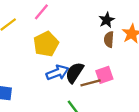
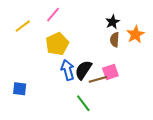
blue arrow: (57, 73) -> (68, 70), turned -84

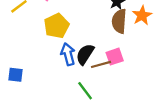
brown semicircle: (115, 40) -> (119, 21), size x1.5

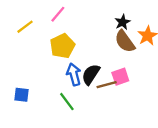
brown semicircle: (119, 21) -> (125, 41), turned -40
green line: (85, 91) -> (67, 102), moved

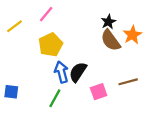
pink square: (120, 77) -> (99, 92), moved
brown line: (107, 85) -> (128, 82), moved
green line: (67, 102) -> (55, 98), turned 66

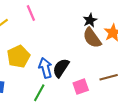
pink line: (46, 14) -> (31, 13), turned -63
yellow pentagon: (51, 45) -> (18, 57), moved

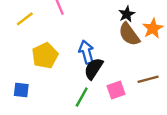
blue arrow: (45, 68) -> (86, 52), moved
green line: (39, 93) -> (82, 97), moved

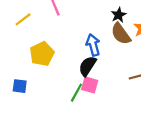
blue arrow: (86, 52) -> (93, 45), moved
pink square: (116, 90) -> (90, 85), moved, turned 35

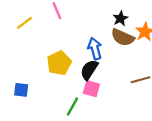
brown semicircle: (121, 34) -> (123, 37), turned -30
yellow pentagon: (42, 54) -> (59, 63), moved
green line: (76, 93) -> (72, 107), moved

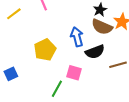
black semicircle: (89, 70) -> (95, 52), moved, turned -144
blue square: (21, 90) -> (11, 74), turned -32

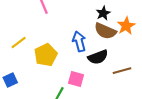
yellow line: (14, 14) -> (19, 42), moved

